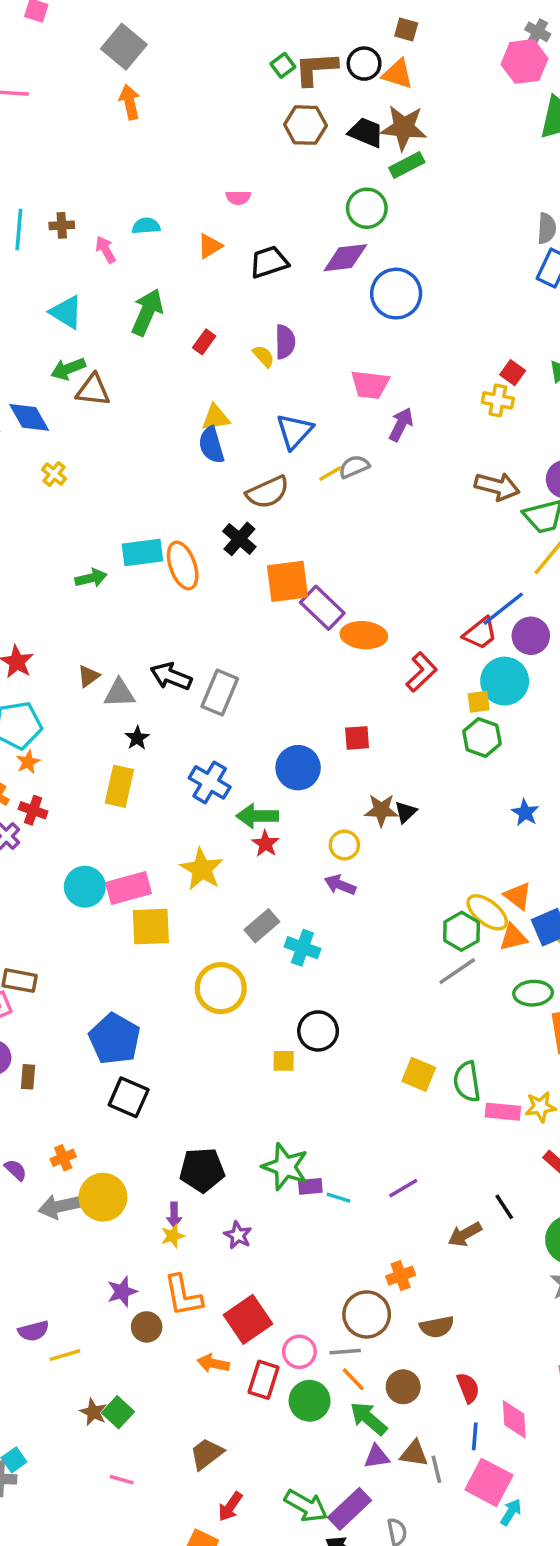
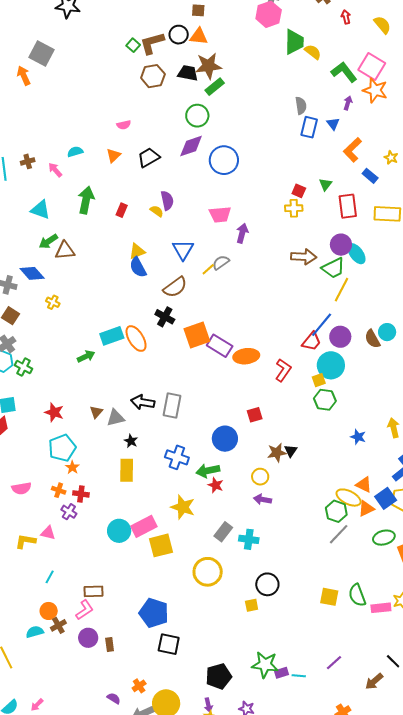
orange arrow: (130, 102) -> (24, 76), moved

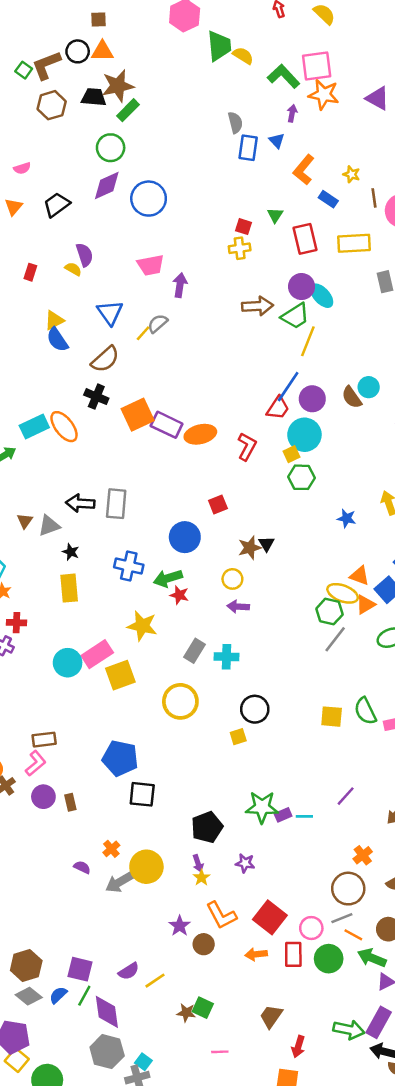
pink square: (372, 66) -> (317, 66), turned -32

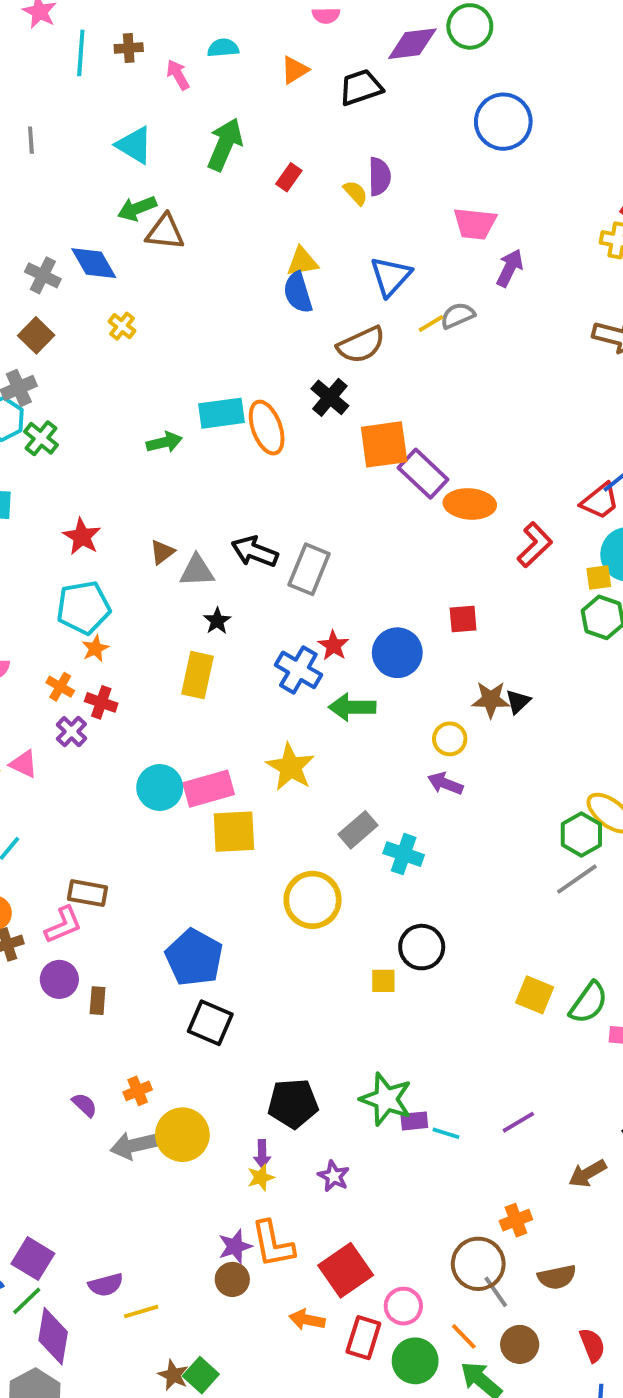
purple diamond: (107, 185) -> (412, 44), moved
red star: (179, 595) -> (333, 645), moved
green semicircle: (365, 711) -> (589, 1003), turned -136
gray line: (342, 918) -> (496, 1292), moved, turned 60
purple star: (180, 926) -> (235, 1246), moved

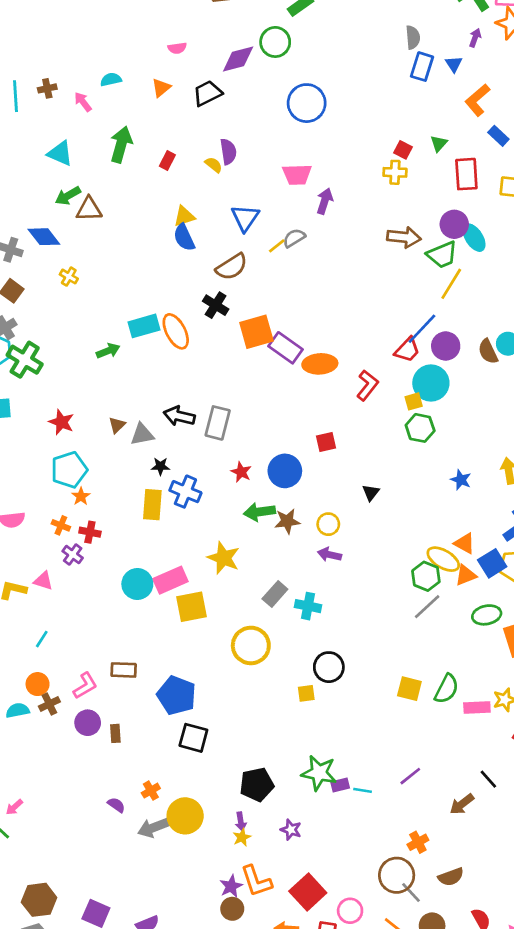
green cross: (41, 438) -> (25, 360), size x1.5
black star: (217, 621) -> (160, 466), turned -30
blue cross: (298, 670) -> (185, 492), moved
brown star: (491, 700) -> (287, 521), moved
brown rectangle: (87, 893) -> (124, 670), moved

